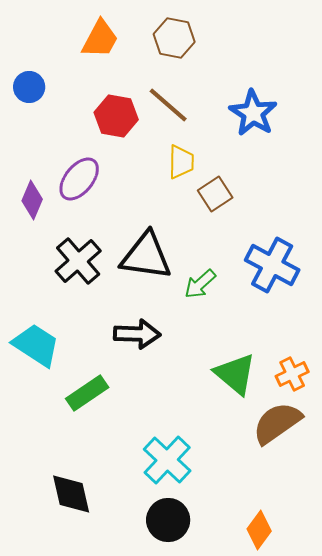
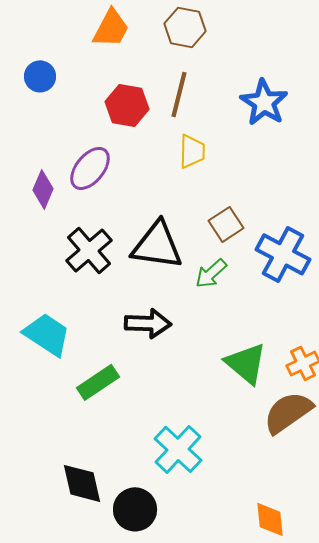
brown line: (168, 105) -> (179, 94), turned 63
brown square: (215, 194) -> (226, 224), moved
black circle: (168, 520) -> (135, 509), moved
orange diamond: (259, 530) -> (270, 519), turned -42

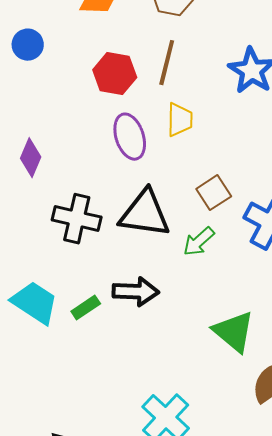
purple ellipse: (90, 168) -> (130, 137), moved, turned -57
black cross: (89, 250) -> (77, 219), turned -36
green rectangle: (98, 382) -> (86, 308), moved, size x0.7

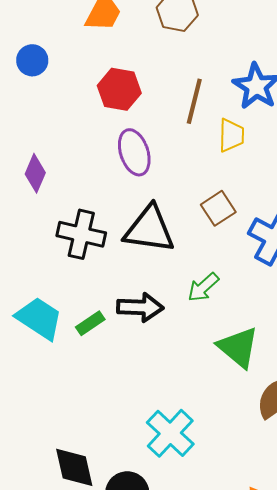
brown line: (167, 63) -> (194, 101), moved
yellow trapezoid: (180, 120) -> (231, 135), moved
green arrow: (199, 242) -> (203, 287), moved

